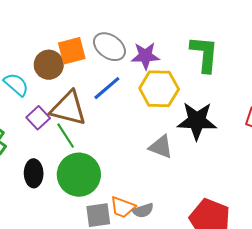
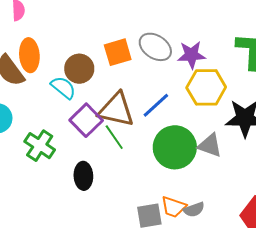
brown circle: (49, 65) -> (79, 69), moved
blue line: (107, 88) -> (156, 105), moved
purple square: (38, 118) -> (86, 120), size x1.4
green circle: (79, 175) -> (175, 147), moved

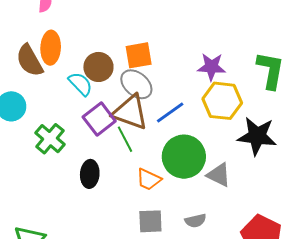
gray ellipse: (155, 47) -> (136, 84), moved
gray triangle: (210, 145) -> (219, 175), moved
orange trapezoid: (174, 207) -> (149, 179), moved

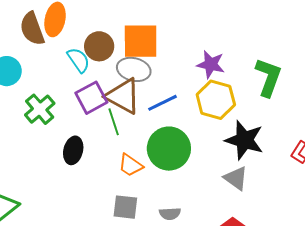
orange square: (139, 55) -> (141, 41), size x1.4
gray ellipse: (136, 84) -> (134, 69), turned -36
gray triangle: (219, 175) -> (236, 178), moved

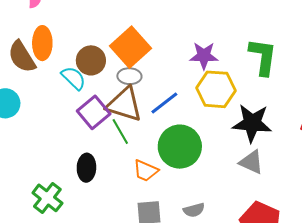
orange square: (141, 41) -> (131, 47), turned -30
gray ellipse: (134, 69) -> (129, 76), size x0.7
green cross: (40, 109) -> (47, 198), moved

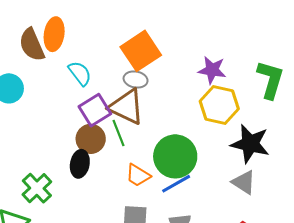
brown circle: (91, 60) -> (91, 139), moved
blue line: (164, 103) -> (176, 184), moved

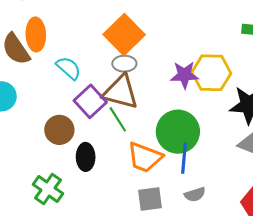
purple star: (212, 70) -> (184, 75), moved
brown circle: (91, 139) -> (59, 130), moved
orange trapezoid: (138, 175) -> (145, 157), size x1.4
blue line: (176, 184) -> (184, 158), turned -44

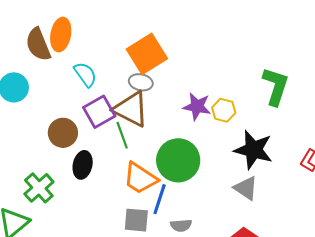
yellow hexagon: (211, 73) -> (224, 110), size x0.6
blue line: (184, 158) -> (160, 199), moved

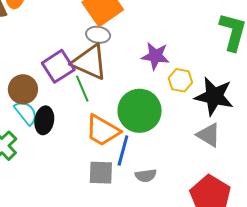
cyan semicircle: (85, 74) -> (26, 113), moved
yellow hexagon: (224, 110) -> (180, 80), moved

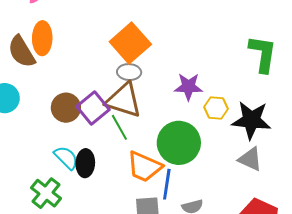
brown circle: (23, 89) -> (66, 108), moved

